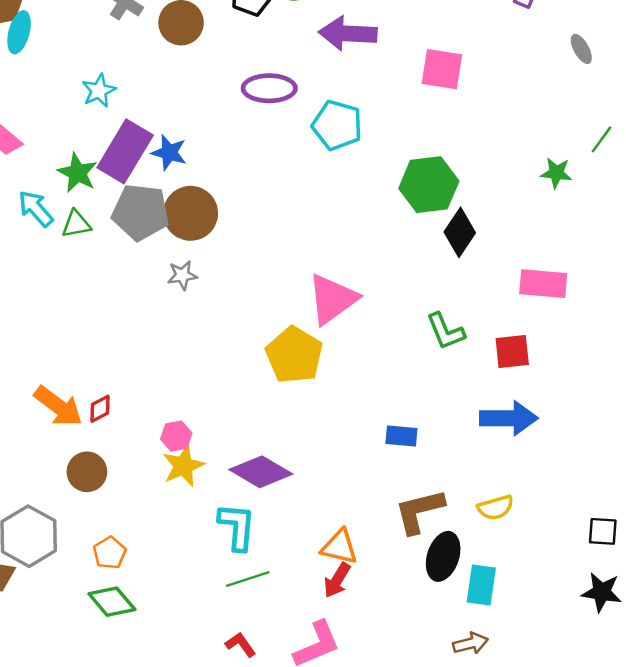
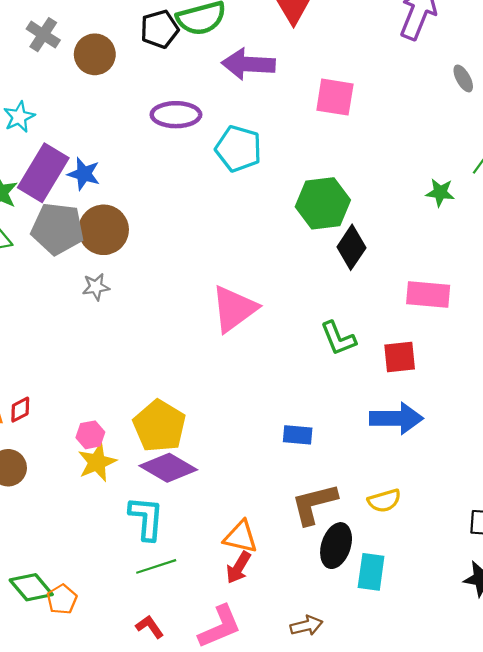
yellow pentagon: (294, 355) -> (159, 426), moved
orange pentagon: (110, 553) -> (62, 599), moved
brown arrow: (471, 643) -> (306, 626), moved

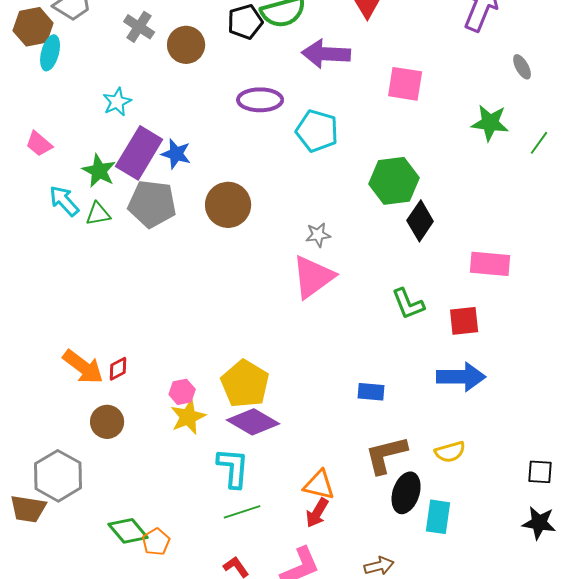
green star: (440, 193) -> (490, 123), moved, size x1.4
brown circle: (104, 230) -> (228, 205), moved
gray star: (96, 287) -> (318, 235), moved

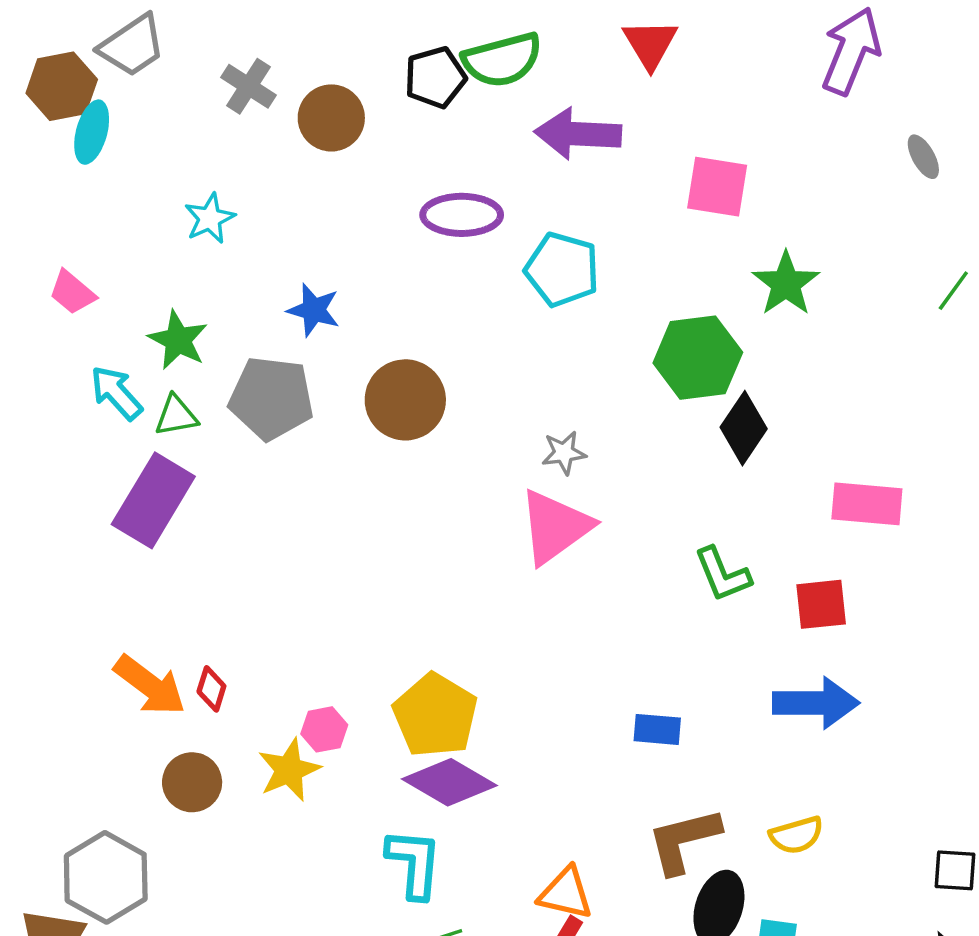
green star: (490, 123) -> (786, 284), moved, turned 30
purple rectangle: (139, 153) -> (153, 500), moved
red diamond: (118, 369) -> (211, 689), turned -45
yellow star: (188, 417) -> (289, 770), moved

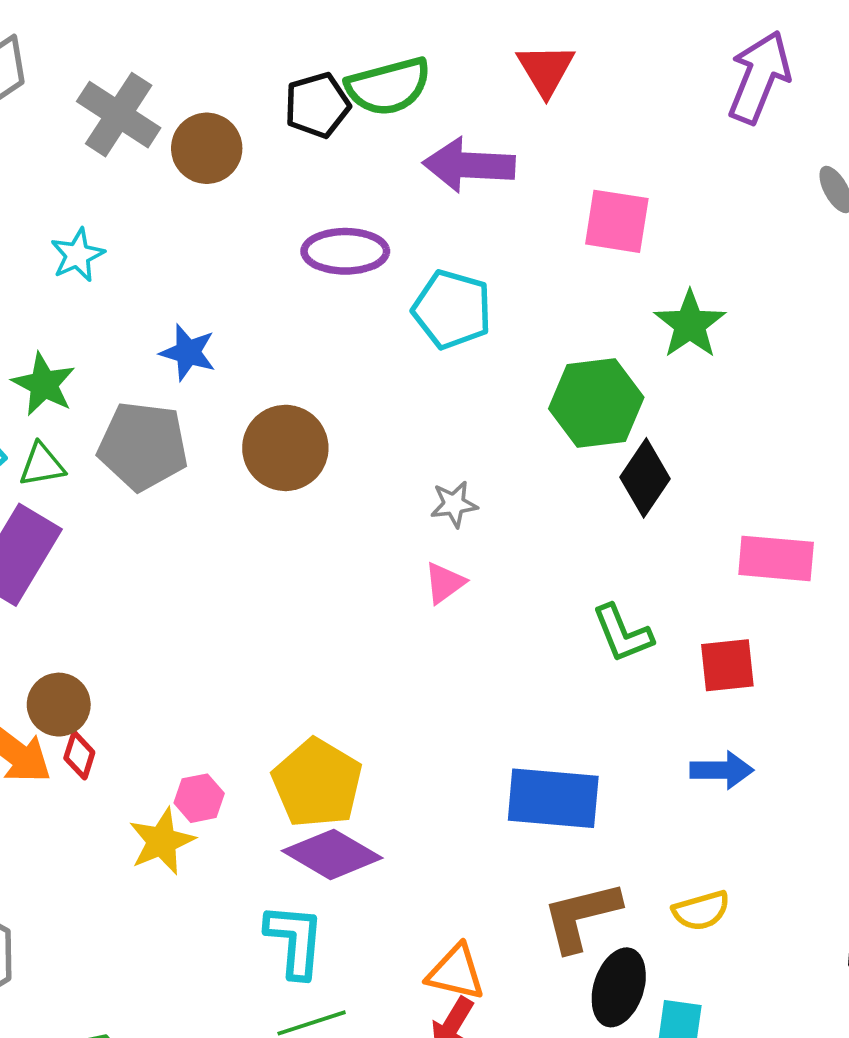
gray cross: (248, 86) -> (119, 115), size x1.4
pink triangle: (555, 527) -> (445, 583), size x0.5
blue arrow: (816, 703) -> (722, 770), size x0.7
blue rectangle: (657, 729) -> (553, 798), size x1.8
brown circle: (192, 782) -> (59, 705), moved

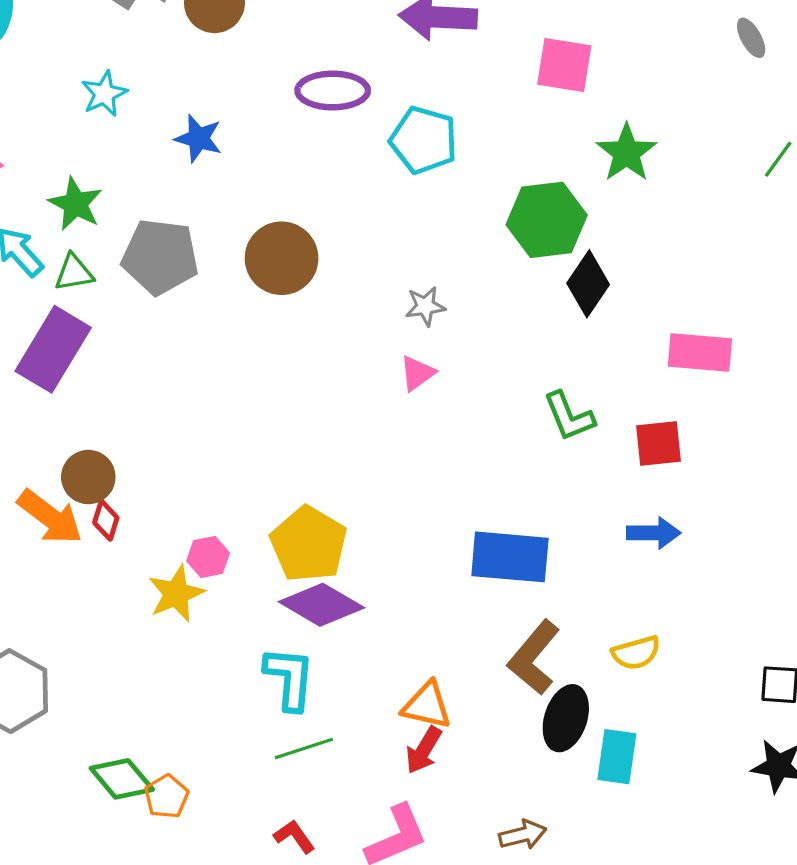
blue star: (188, 352) -> (198, 138), moved
brown L-shape: (581, 916) -> (534, 658), turned -36

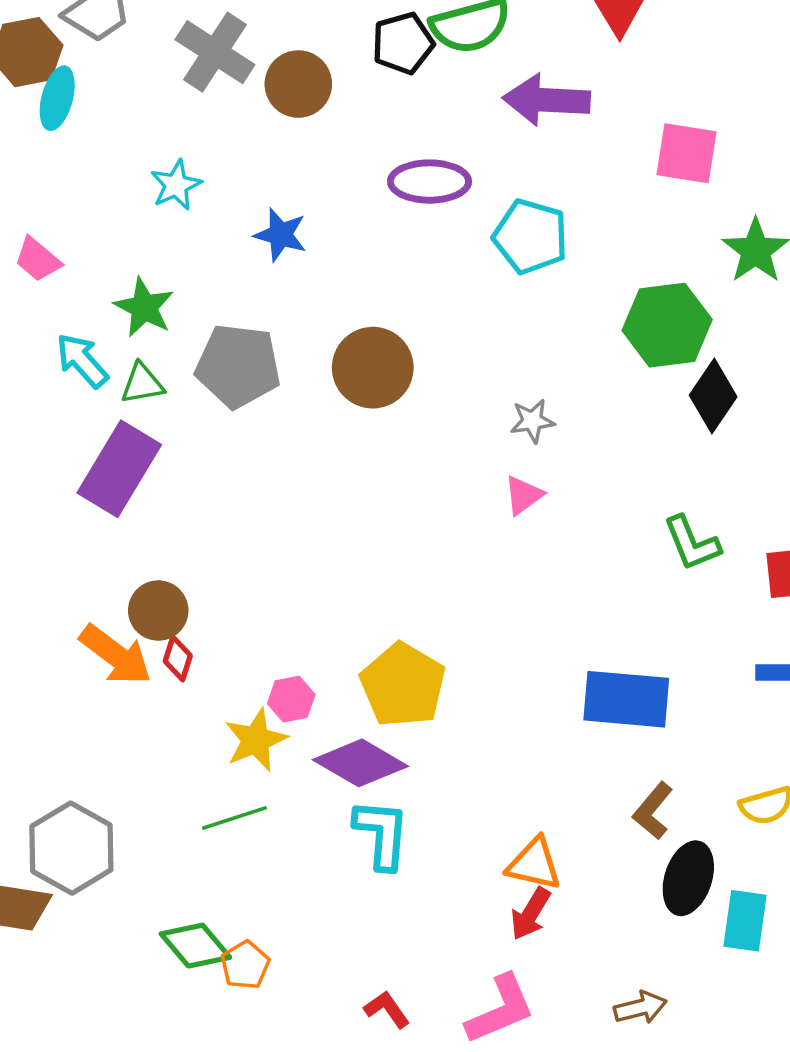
purple diamond: (321, 605) -> (360, 763), moved
brown L-shape: (534, 658) -> (653, 811), size x0.7
green line: (304, 749) -> (234, 818), moved

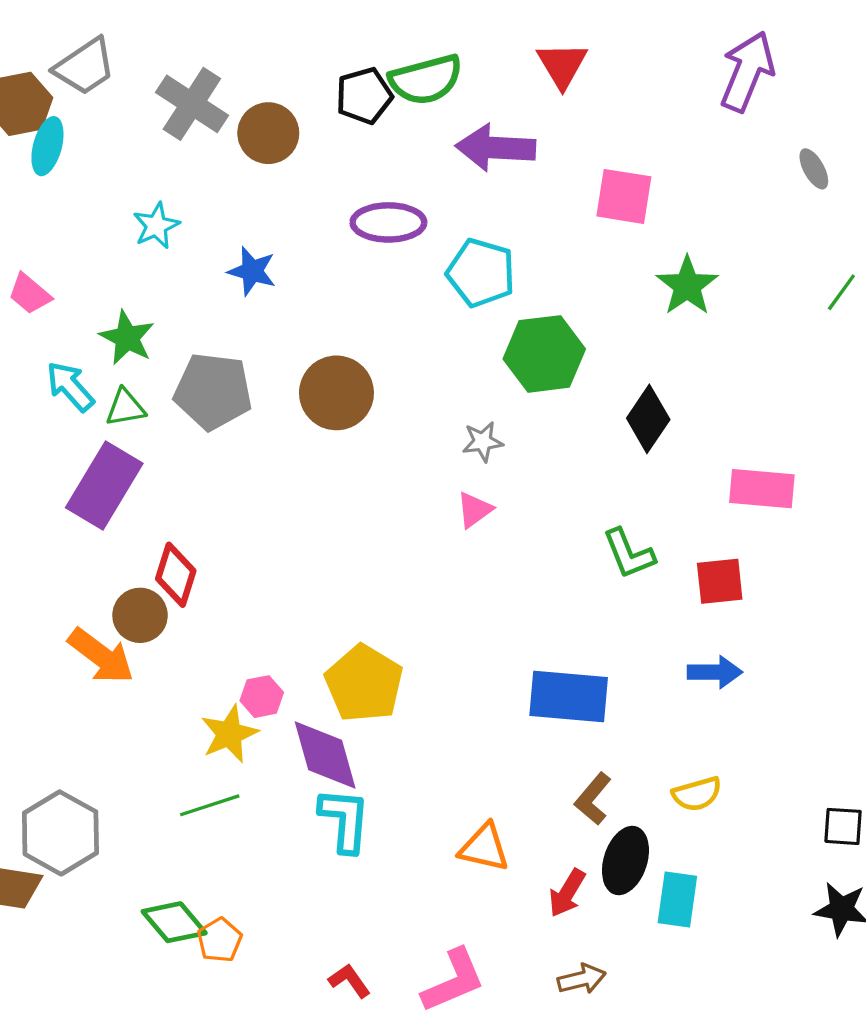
green hexagon: (667, 325) -> (544, 354), moved
red diamond: (178, 658) -> (176, 575), moved, size x1.5
purple diamond: (360, 763) -> (325, 755), turned 44
red arrow: (531, 914) -> (567, 893), moved

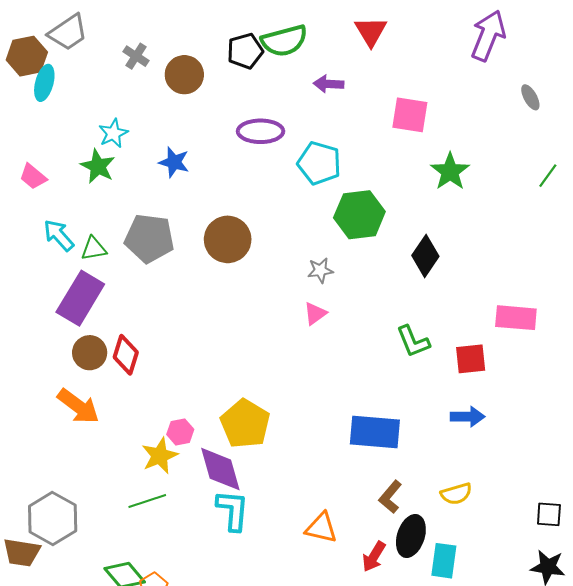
gray cross: (192, 104) -> (136, 56), size x0.6
purple arrow: (496, 148) -> (329, 84), size x0.6
green star: (127, 338) -> (98, 166), moved
pink rectangle: (762, 489) -> (516, 318), moved
brown circle: (140, 615) -> (90, 353), moved

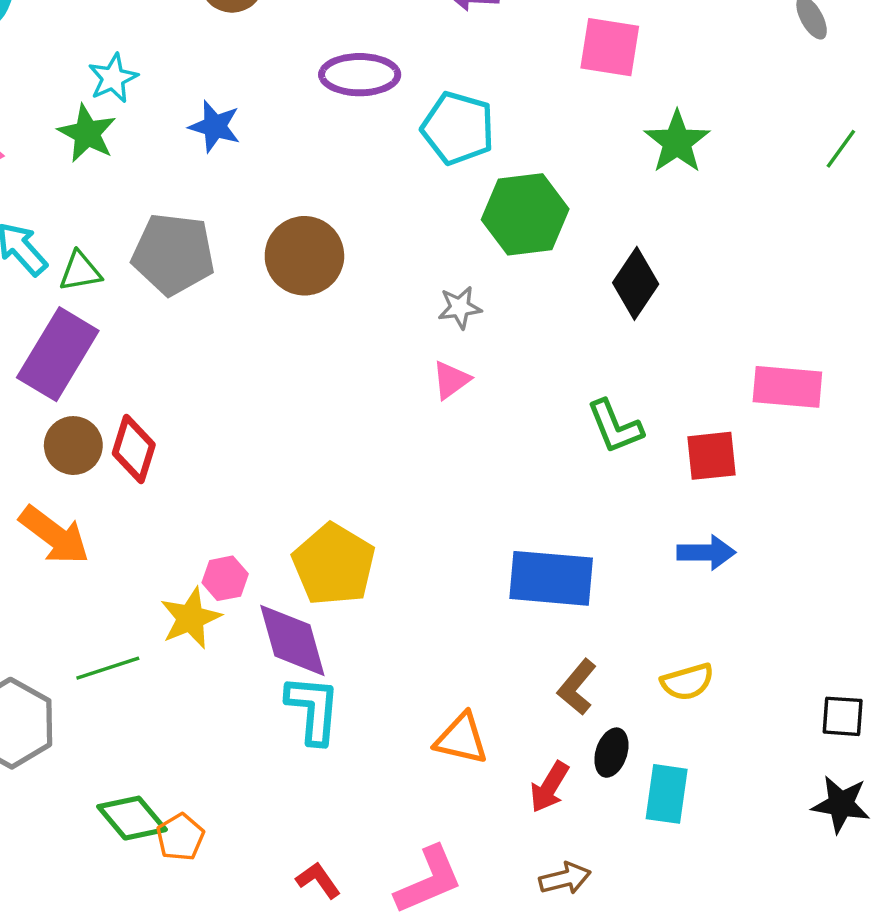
green line: (147, 501) -> (108, 668), moved
black ellipse: (411, 536) -> (611, 753), size x0.7

